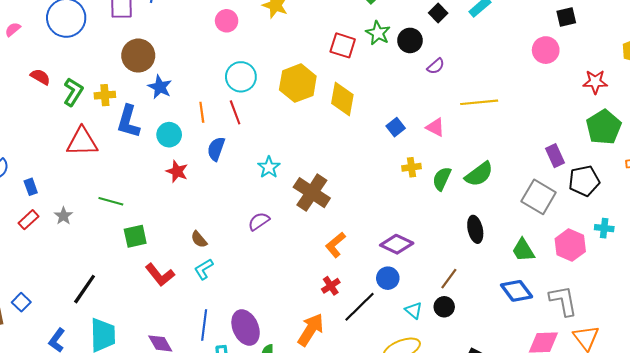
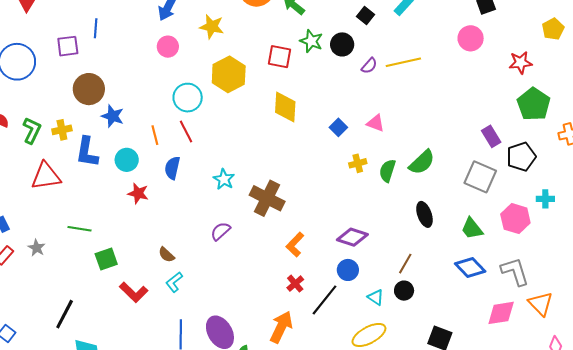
yellow hexagon: (298, 83) -> (229, 74), moved
yellow line: (479, 102) -> (403, 62), moved

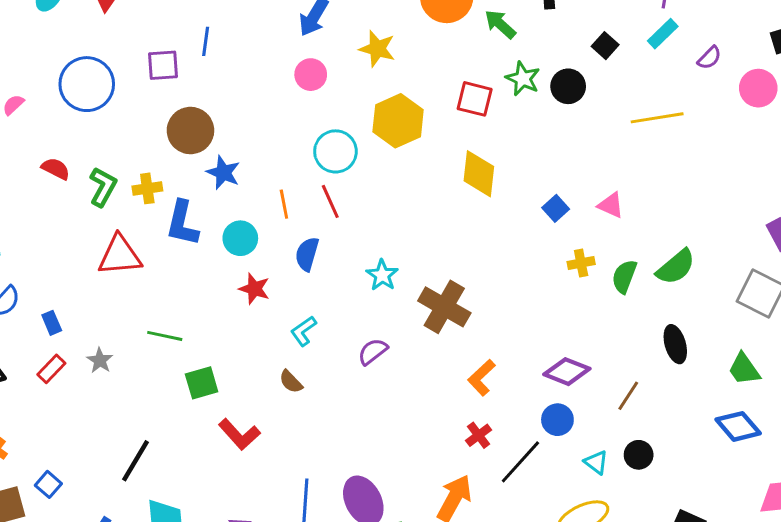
purple semicircle: (369, 66) -> (709, 58), moved
brown line: (405, 264) -> (628, 396), moved
cyan L-shape: (174, 282) -> (304, 331), moved

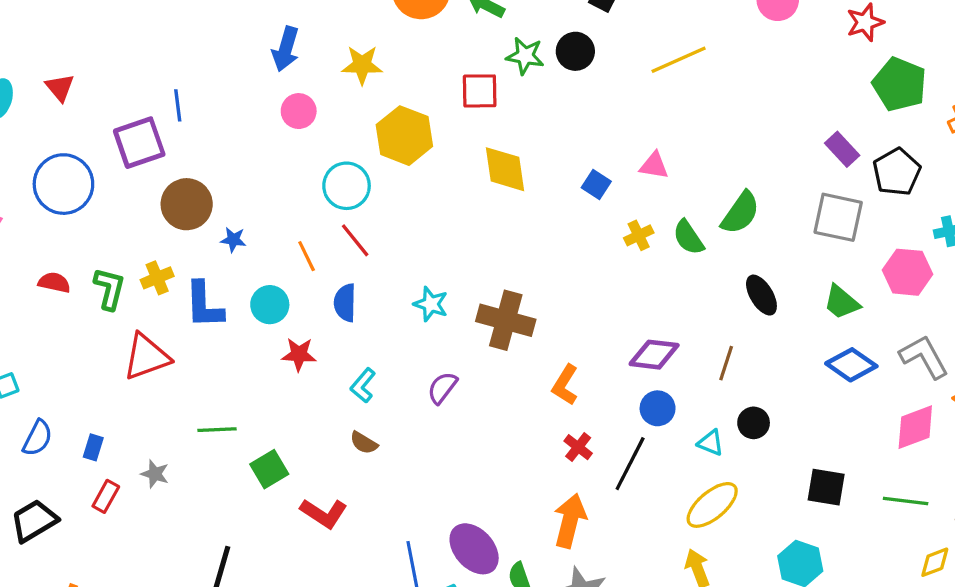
purple square: (163, 65) -> (139, 143), size x1.4
blue star: (223, 173) -> (233, 240), size x0.7
green semicircle: (624, 276) -> (688, 237), turned -40
blue rectangle: (52, 323) -> (93, 447), turned 55

